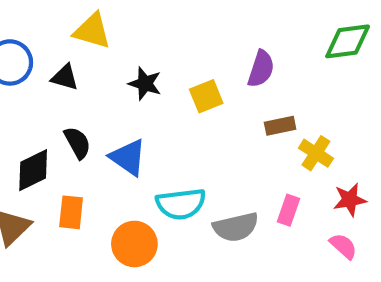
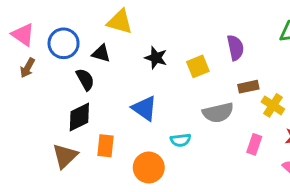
purple semicircle: (261, 69) -> (235, 48), turned -30
black semicircle: (77, 143) -> (85, 79), moved
cyan semicircle: (181, 204) -> (181, 140), size x0.6
gray semicircle: (236, 227) -> (218, 113), moved

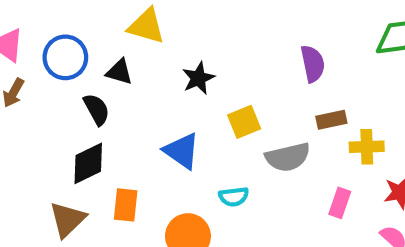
black star: (156, 58) -> (198, 78), turned 30
yellow square: (198, 66) -> (244, 122), moved
yellow cross: (273, 105) -> (367, 147), turned -35

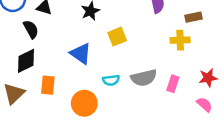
brown rectangle: (331, 120) -> (194, 17), moved
yellow cross: (367, 147) -> (180, 40), moved
gray semicircle: (288, 157) -> (144, 78), moved

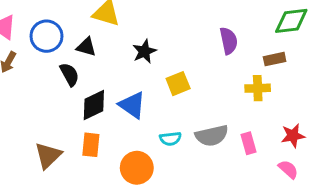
black diamond: (26, 61) -> (94, 105), moved
pink rectangle: (173, 84) -> (249, 143), turned -35

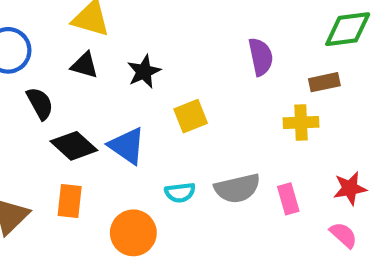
black triangle: (86, 47) -> (85, 65), moved
black diamond: (94, 105) -> (74, 146), turned 68

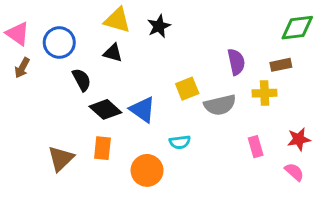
purple semicircle: (261, 57) -> (236, 62), moved
black star: (144, 72) -> (159, 26), moved
gray semicircle: (237, 188) -> (220, 105), moved

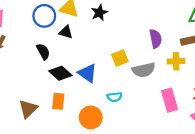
blue circle: (59, 43) -> (44, 16), moved
pink rectangle: (256, 147) -> (170, 100), size x1.5

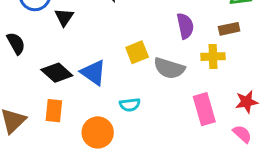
black triangle: (66, 32) -> (64, 17), turned 48
black semicircle: (43, 52) -> (16, 43), moved
gray semicircle: (144, 70) -> (169, 68), turned 30

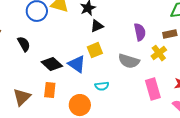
black triangle: (64, 17) -> (97, 26), moved, turned 32
yellow square: (137, 52) -> (95, 50), moved
yellow cross: (213, 57) -> (159, 53), turned -35

